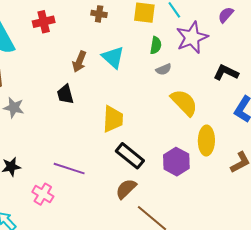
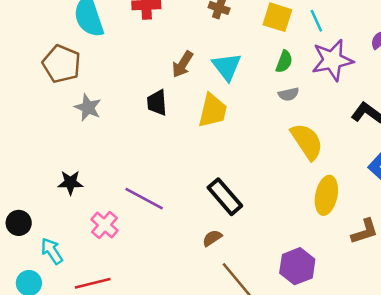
yellow trapezoid: (113, 119) -> (213, 111), moved
purple hexagon: (176, 162) -> (297, 266), moved
brown semicircle: (126, 189) -> (212, 238), size x0.7

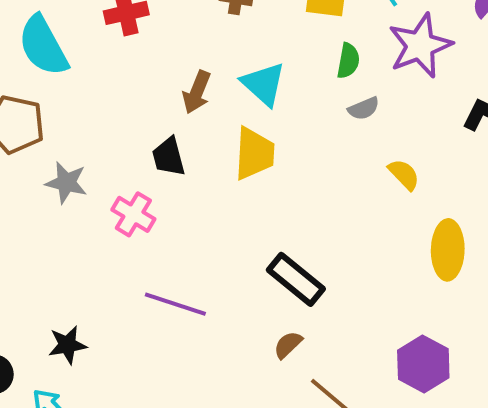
yellow semicircle: (307, 141) -> (404, 174), size x0.6
black star: (70, 183) -> (67, 345), moved
pink cross: (104, 225) -> (133, 214), moved

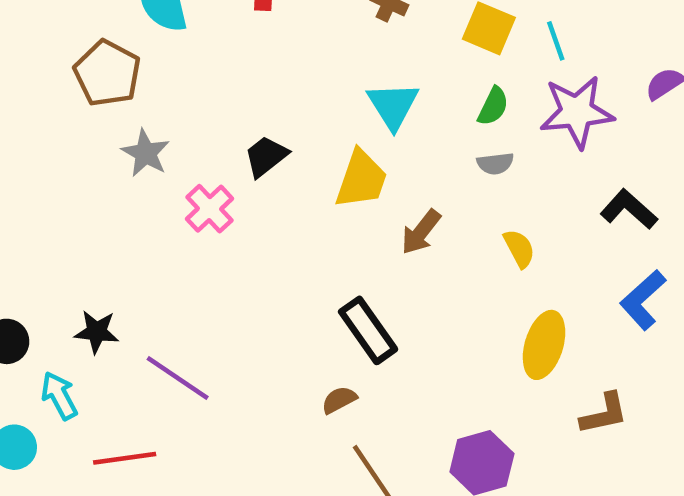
brown arrow: (197, 92) -> (421, 232), moved
black trapezoid: (169, 157) -> (266, 156), turned 51
purple line: (175, 304) -> (178, 378), moved

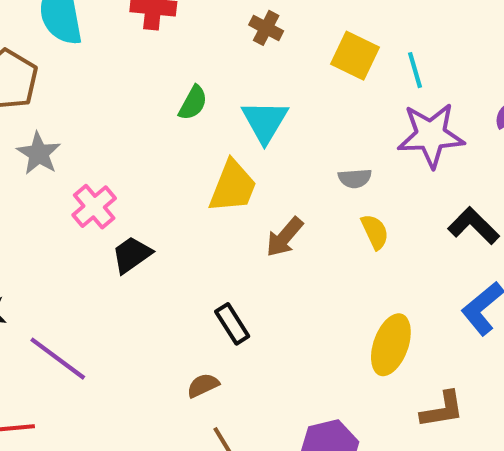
green semicircle: (493, 106) -> (193, 103), moved
black trapezoid: (266, 156) -> (132, 255), moved
yellow semicircle: (519, 248) -> (375, 232), moved
black rectangle: (368, 330) -> (232, 324), size x0.7

